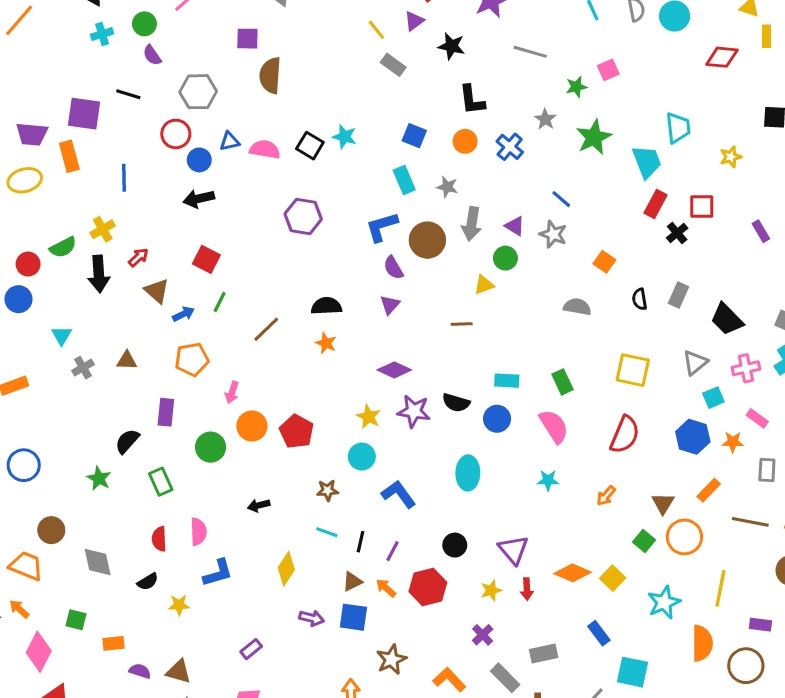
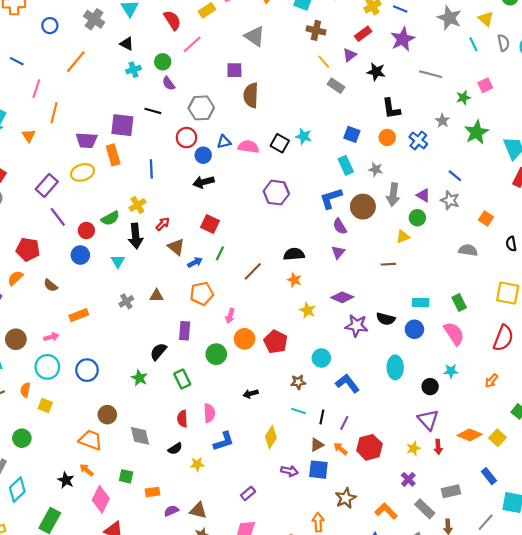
cyan triangle: (61, 335) -> (118, 261), moved
yellow star: (369, 417) -> (308, 310), moved
black circle: (455, 545) -> (430, 387), moved
purple semicircle: (140, 671) -> (171, 511), turned -40

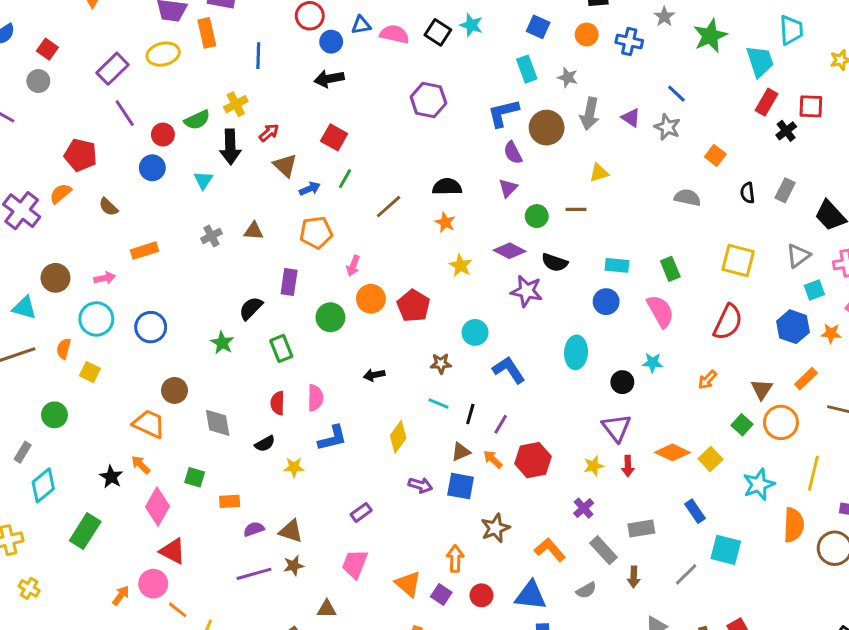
blue cross: (418, 140) -> (629, 42), turned -30
green circle: (417, 218) -> (537, 216), moved
black semicircle: (386, 319) -> (555, 262), moved

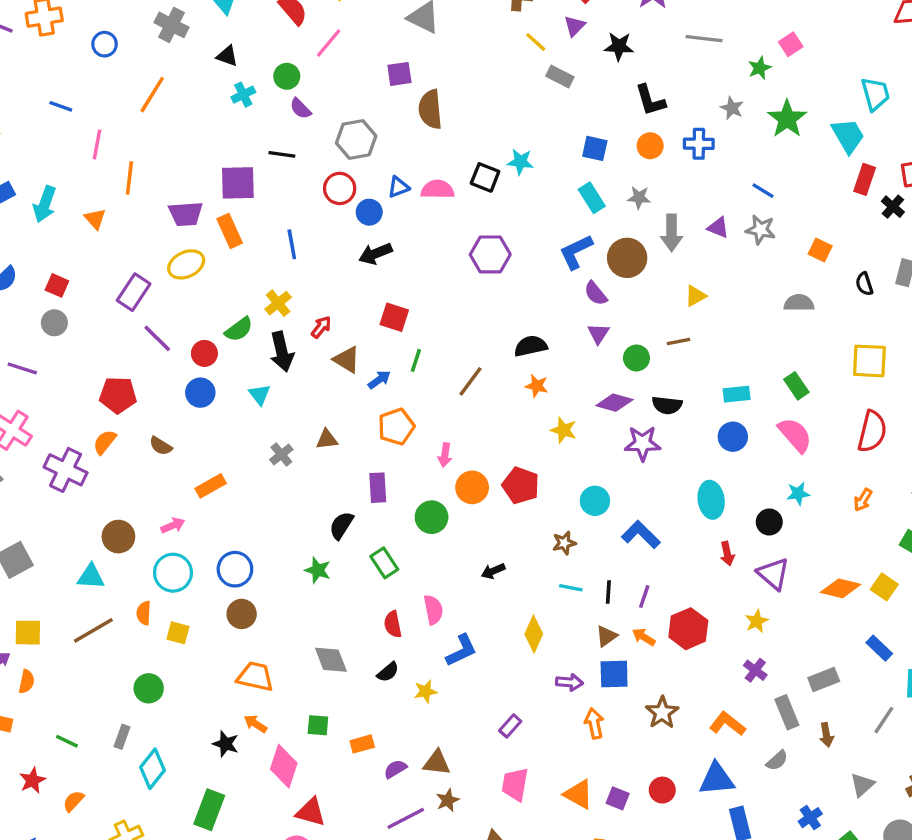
brown circle: (174, 390) -> (242, 614), moved
red arrow: (628, 466) -> (727, 554), moved
gray rectangle: (603, 550) -> (787, 712), turned 32
orange arrow: (455, 559) -> (594, 723), moved

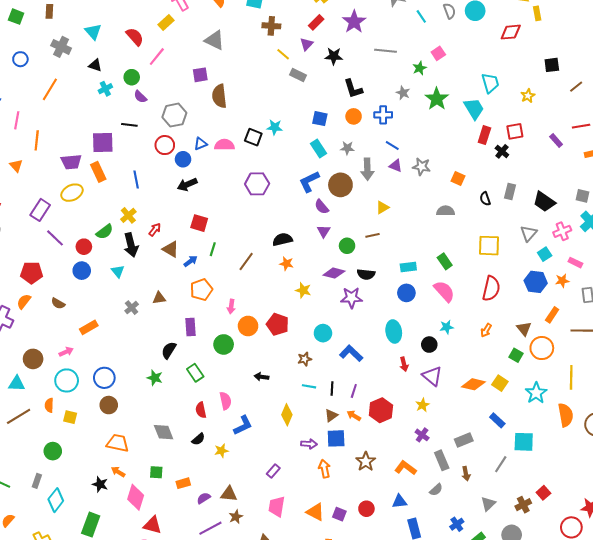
blue line: (763, 191) -> (392, 146), moved
black arrow: (493, 571) -> (262, 377), turned 32
blue triangle: (717, 779) -> (399, 502), size x0.7

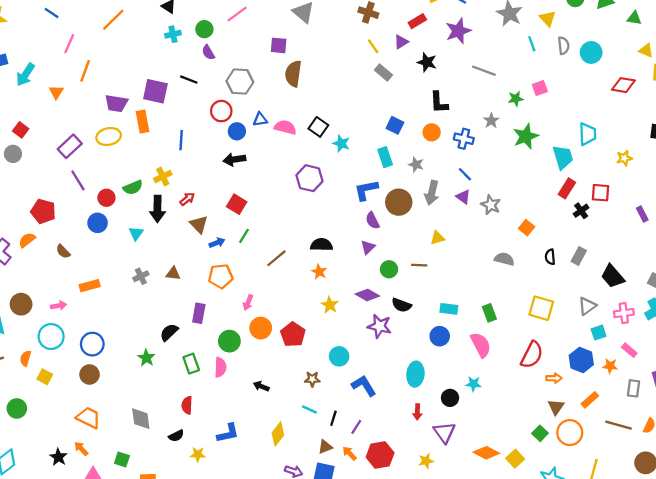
cyan star: (275, 127) -> (341, 144), moved
orange arrow: (486, 330) -> (554, 378), moved, turned -136
pink semicircle: (225, 401) -> (220, 367), moved

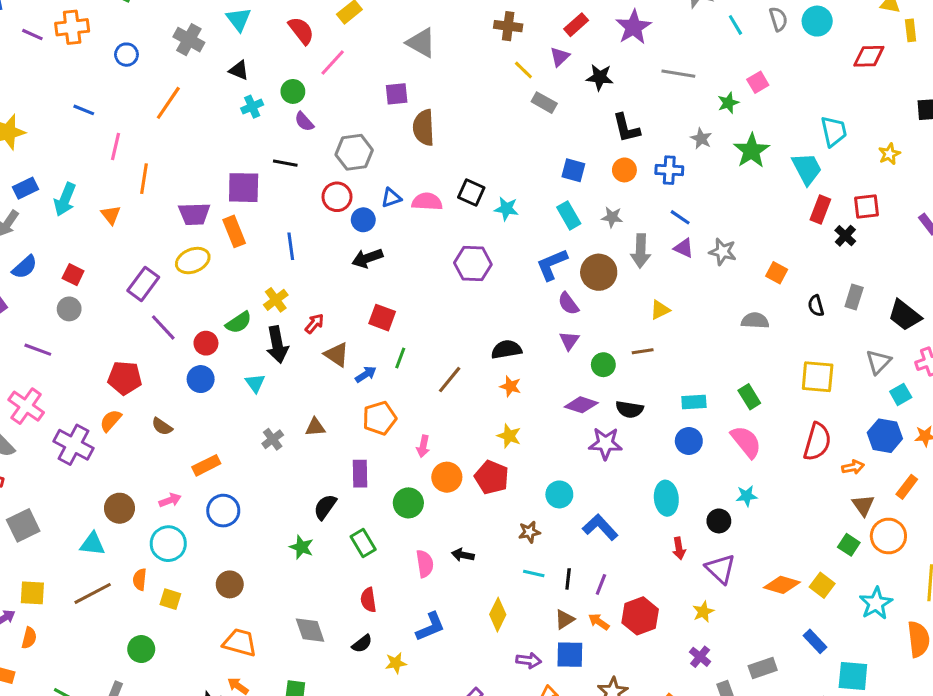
yellow star: (330, 305) -> (509, 436), moved
blue circle: (92, 344) -> (223, 511), moved
pink semicircle: (220, 367) -> (425, 564), moved

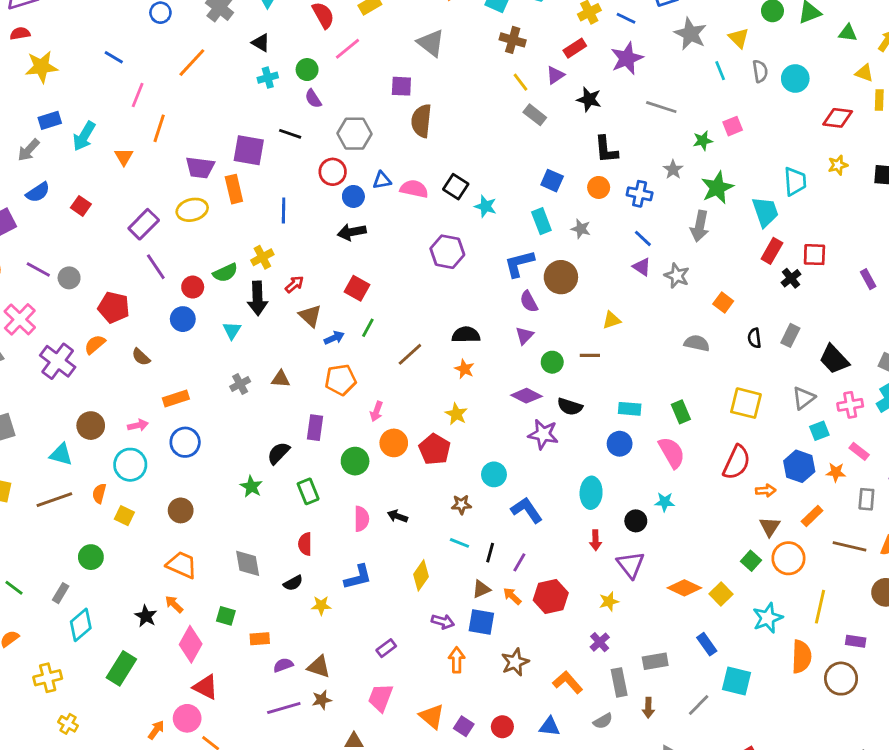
yellow star: (889, 154) -> (838, 165), moved
gray arrow: (641, 251) -> (700, 226), moved
gray circle: (69, 309) -> (69, 278), moved

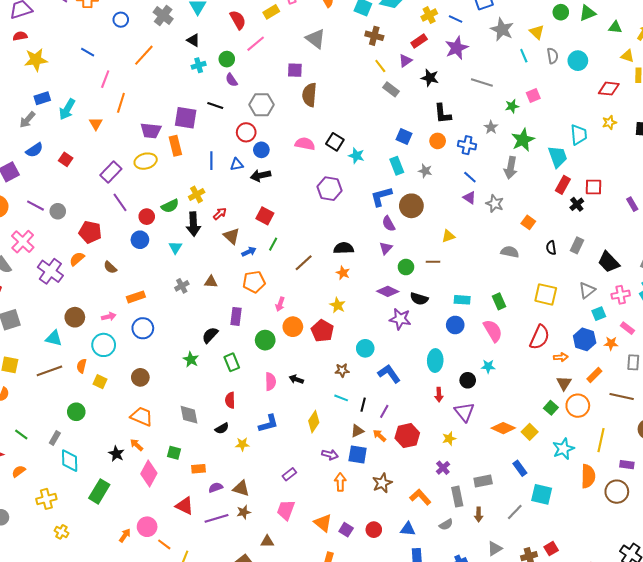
blue triangle: (382, 180) -> (237, 165), moved
cyan diamond: (81, 625) -> (70, 461), turned -50
red triangle: (206, 687) -> (185, 506), moved

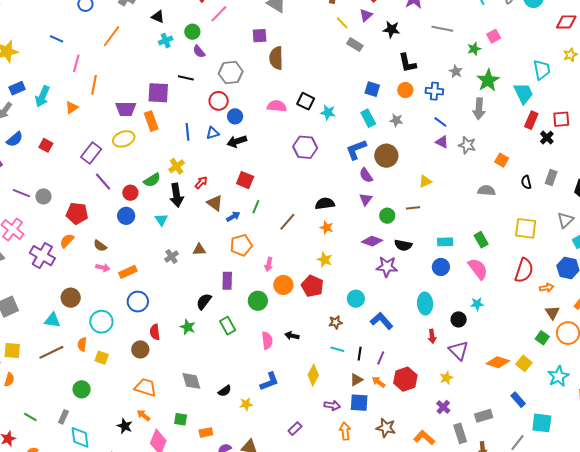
orange triangle: (96, 124) -> (72, 108), turned 32
pink arrow: (109, 317) -> (103, 268), moved, turned 32
red semicircle: (230, 400) -> (155, 332), moved
brown star: (382, 483) -> (386, 428), turned -30

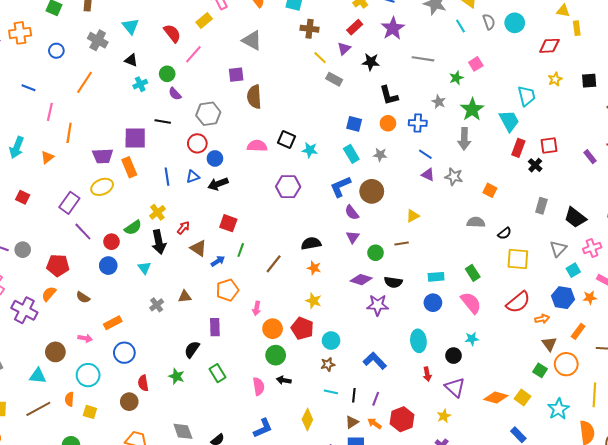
black semicircle: (526, 182) -> (505, 233), moved, turned -112
pink arrow: (103, 268) -> (85, 338), moved
red semicircle: (524, 270) -> (518, 302), turned 35
cyan circle: (356, 299) -> (331, 341), moved
green circle: (258, 301) -> (276, 355), moved

